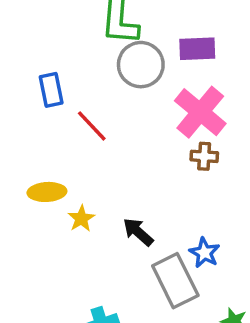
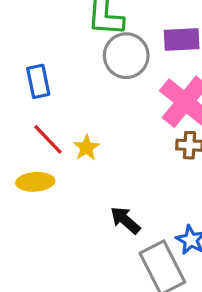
red line: (92, 126) -> (48, 139), moved
yellow star: (81, 219) -> (86, 148), moved

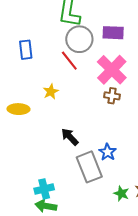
red line: (48, 139) -> (69, 61), moved

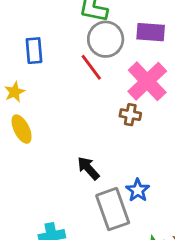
yellow star: (51, 92) -> (15, 92), moved
brown cross: (112, 96) -> (130, 115), moved
yellow ellipse: (18, 109) -> (22, 129), turned 60

